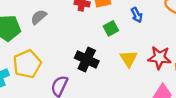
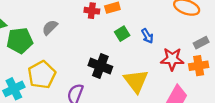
blue arrow: (137, 15) -> (147, 36), moved
yellow triangle: (129, 59) -> (136, 81), moved, size x1.4

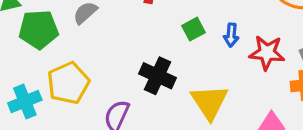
blue arrow: (147, 36) -> (231, 35), turned 32
red star: (172, 59) -> (267, 53), moved

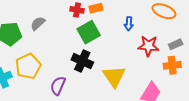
green square: (193, 29) -> (89, 32), moved, size x1.6
blue arrow: (231, 35) -> (129, 24), moved

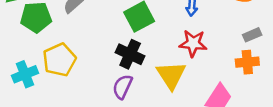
red star: (148, 46) -> (193, 43), moved
purple semicircle: (58, 86) -> (122, 87), moved

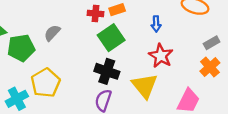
red star: (193, 43) -> (161, 56), turned 30
orange cross: (247, 62) -> (210, 67), turned -30

